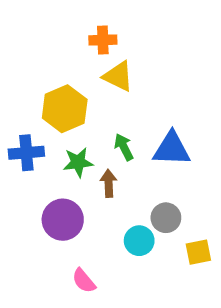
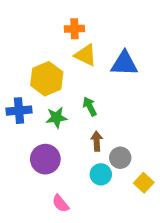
blue triangle: (172, 149) -> (124, 63), moved
brown arrow: (109, 183) -> (97, 141), moved
yellow square: (198, 252) -> (144, 183), turned -36

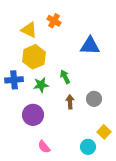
orange cross: (74, 29) -> (54, 21), turned 32
yellow triangle: (86, 55) -> (29, 30), moved
gray circle: (120, 158) -> (94, 99), moved
cyan circle: (101, 174) -> (88, 147), moved

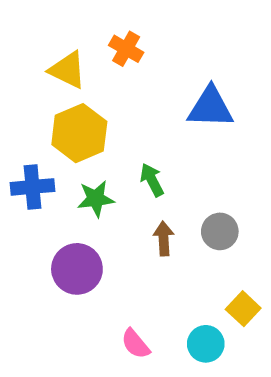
pink semicircle: (44, 147) -> (136, 344), moved

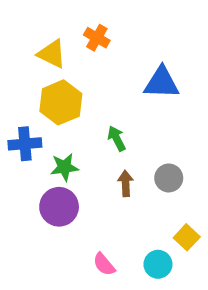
green star: (96, 199) -> (64, 167), moved

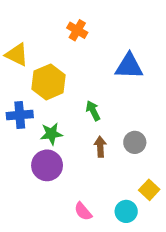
yellow triangle: (52, 54) -> (17, 55), moved

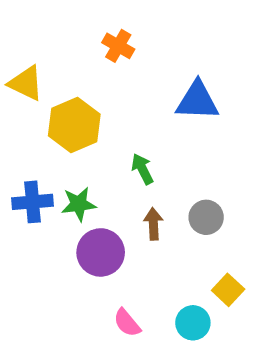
blue cross: (20, 115) -> (32, 202), moved
purple circle: (47, 165) -> (101, 252), moved

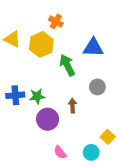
yellow hexagon: (74, 125) -> (41, 44), moved
green arrow: (142, 169) -> (67, 65), moved, size x1.5
gray circle: (206, 217) -> (97, 87), moved

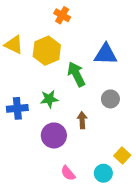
orange cross: (56, 22) -> (62, 15), moved
green star: (37, 96) -> (49, 99), moved

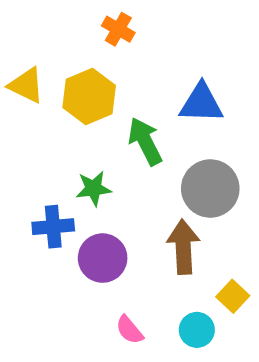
gray circle: (110, 99) -> (210, 188), size x1.6
blue cross: (17, 108) -> (53, 227), moved
brown arrow: (82, 120) -> (183, 247), moved, size x1.6

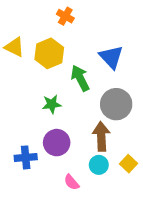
blue triangle: (201, 103) -> (111, 57), turned 45
blue cross: (53, 227) -> (26, 157), moved
cyan circle: (197, 330) -> (99, 165), moved

